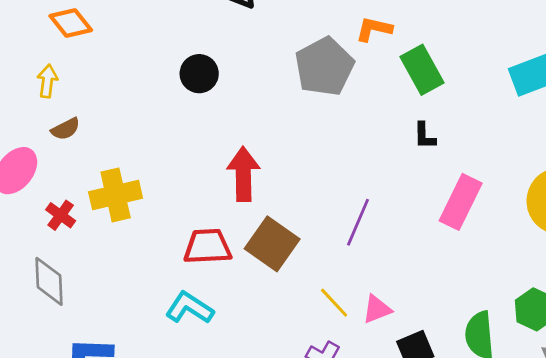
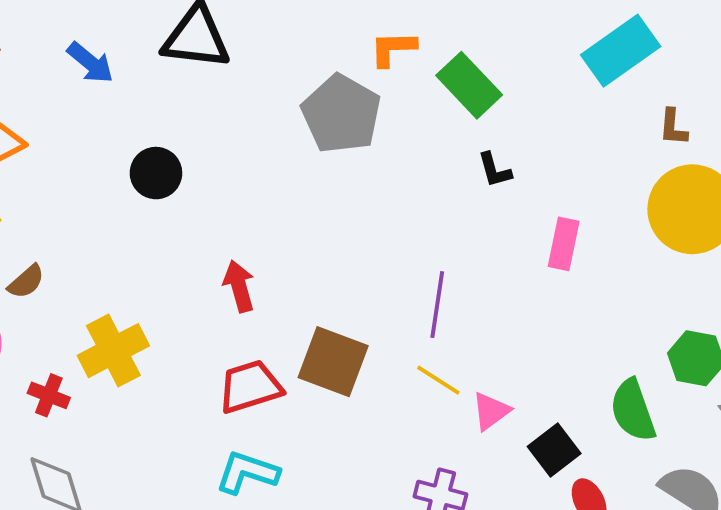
black circle: (199, 74) -> (156, 173), moved
red arrow: (243, 174) -> (239, 286), moved, size x0.7
pink rectangle: (461, 202) -> (564, 244), size x0.7
yellow line: (334, 303) -> (438, 380), moved

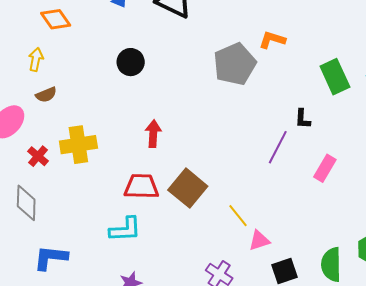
green rectangle: (469, 85) -> (335, 77), moved
purple line: (437, 305) -> (278, 147), moved
cyan L-shape: (247, 472) -> (125, 229), turned 140

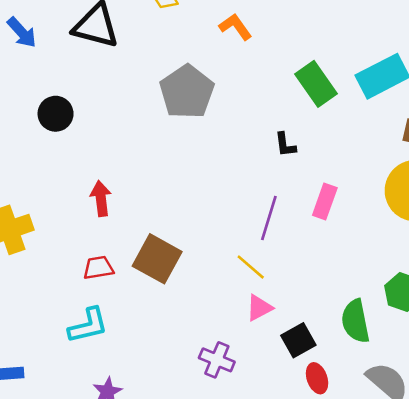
orange L-shape: (272, 40) -> (235, 27), moved, turned 48
purple line: (278, 147) -> (269, 218), moved
red trapezoid: (141, 186) -> (98, 268), size x0.7
yellow line: (238, 216) -> (251, 267), moved

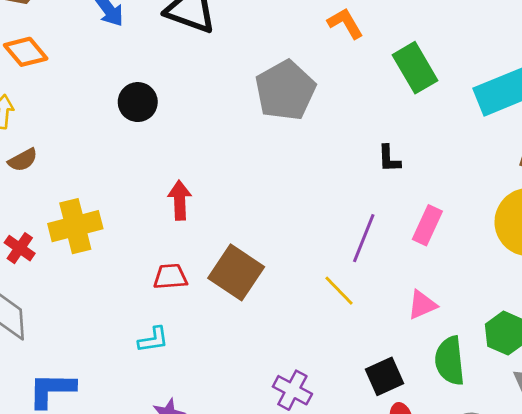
green rectangle: (316, 84) -> (415, 68), moved
pink triangle: (259, 308) -> (422, 305), moved
cyan L-shape: (88, 325) -> (153, 340), size x0.7

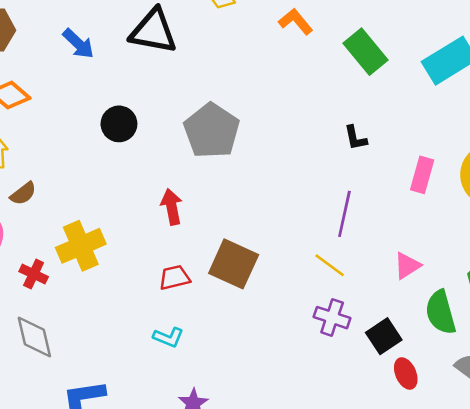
gray pentagon: (285, 90) -> (212, 131), moved
pink rectangle: (427, 225) -> (422, 175), moved
cyan L-shape: (153, 340) -> (168, 337), turned 40
purple cross: (292, 390) -> (332, 318), moved

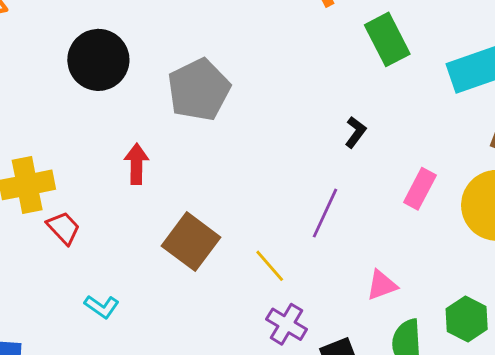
black circle: (119, 124) -> (98, 60), size x1.5
black L-shape: (355, 138) -> (355, 132), turned -144
yellow line: (330, 265) -> (270, 266), moved
red trapezoid: (174, 278) -> (64, 228), moved, turned 48

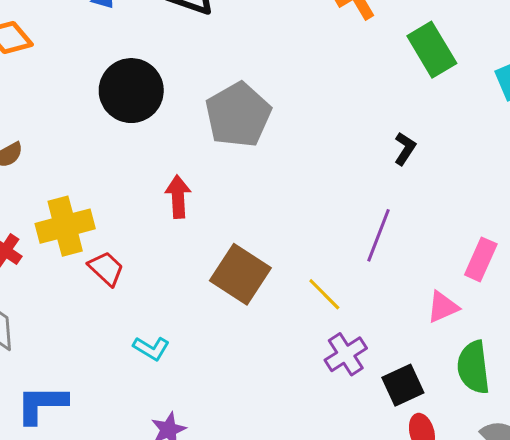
pink rectangle: (420, 189) -> (481, 259), moved
purple cross: (287, 324) -> (346, 354), turned 30

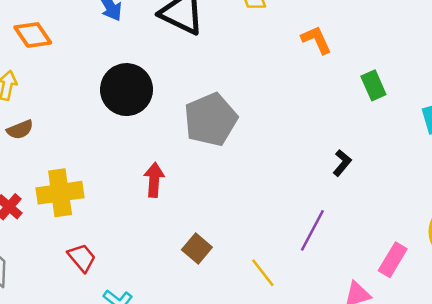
green rectangle: (432, 50) -> (373, 85), size x0.7
red trapezoid: (106, 269) -> (82, 258), moved
brown square: (240, 274) -> (197, 249), size x0.6

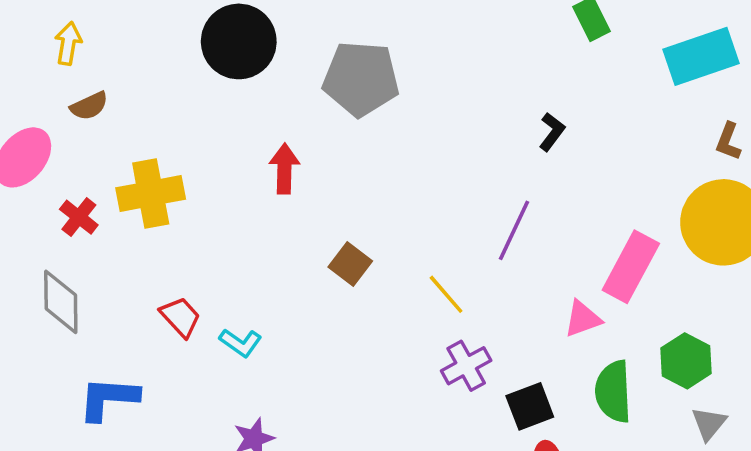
gray pentagon: (211, 120) -> (361, 79), turned 30
red trapezoid: (82, 258) -> (180, 317), moved
pink rectangle: (393, 260) -> (631, 267), size x1.4

